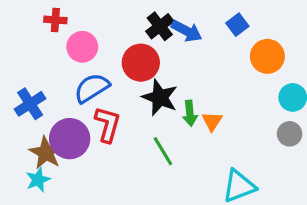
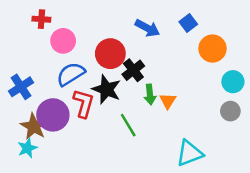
black cross: (160, 26) -> (133, 70), moved
black star: (160, 97) -> (107, 89), moved

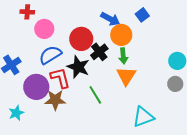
orange circle: (213, 49) -> (121, 35), moved
green arrow: (150, 94) -> (123, 56), moved
orange triangle: (168, 101) -> (126, 76), size x1.5
red L-shape: (84, 103) -> (60, 78), turned -30
brown star: (34, 126) -> (55, 100), moved, turned -30

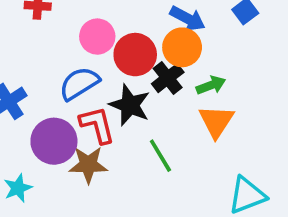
pink circle: (44, 29) -> (97, 37), moved
orange circle: (121, 35) -> (182, 47), moved
green arrow: (123, 56) -> (211, 85), turned -105

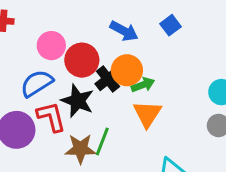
orange circle: (182, 47) -> (127, 70), moved
green line: (160, 156) -> (102, 141), turned 52
brown star: (88, 165) -> (80, 149), moved

